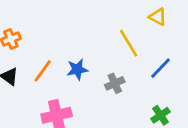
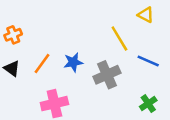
blue line: (161, 68) -> (148, 61), turned 70
gray cross: (115, 83) -> (107, 75), size x1.5

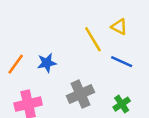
yellow triangle: (146, 15) -> (119, 27), moved
gray cross: (107, 75) -> (80, 94), moved

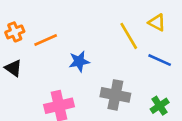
orange line: (16, 64) -> (46, 40), moved, turned 30
gray cross: (80, 94) -> (115, 95), turned 35

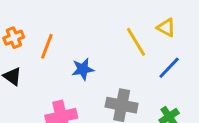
orange line: (46, 40) -> (47, 46), turned -45
blue line: (160, 60) -> (169, 68), turned -70

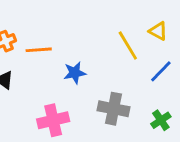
orange line: (47, 46) -> (39, 50), turned 65

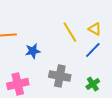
yellow triangle: (158, 31) -> (95, 29), moved

